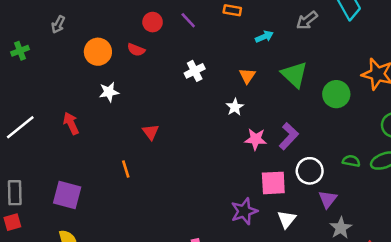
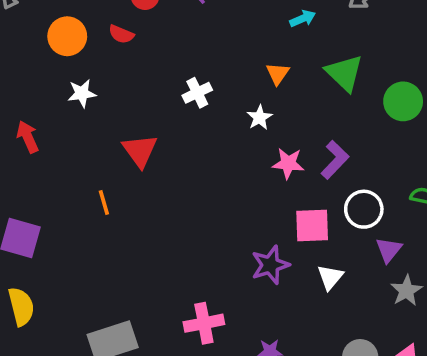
white cross: (195, 71) -> (197, 93), moved
red triangle: (151, 132) -> (140, 151), size x1.5

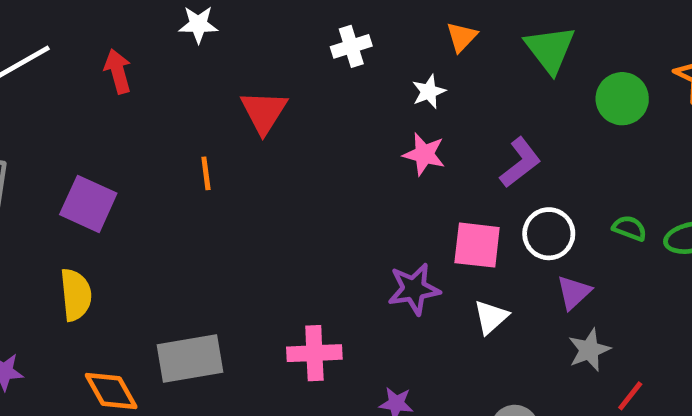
pink star: (288, 163) -> (424, 154), moved

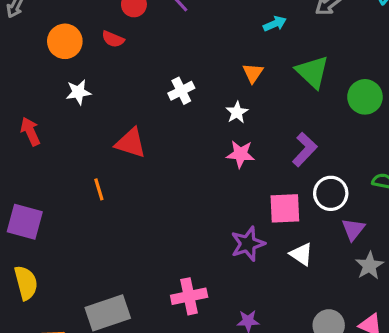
red triangle: (264, 112) -> (131, 143), turned -36
white triangle: (491, 317) -> (301, 254), turned -35

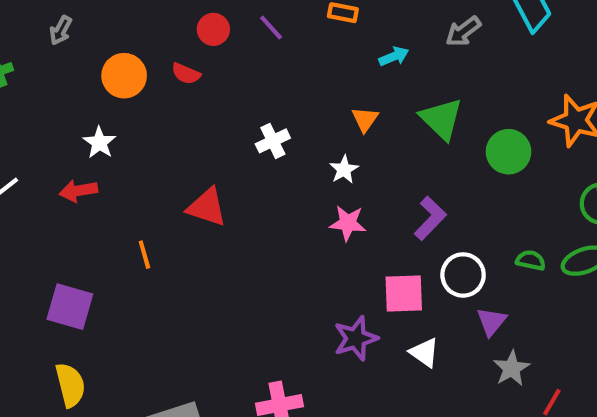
white star: (78, 92) -> (99, 143), moved, turned -30
red arrow: (30, 131) -> (78, 191), turned -76
orange line: (99, 189) -> (144, 255), moved

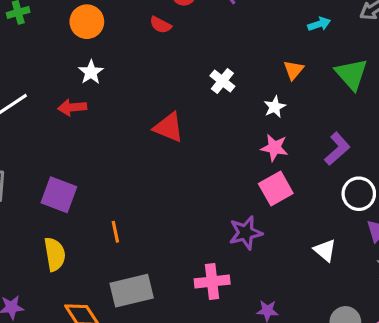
orange circle: (124, 76) -> (87, 22), moved
white cross: (273, 141) -> (222, 81), turned -30
orange line: (144, 255) -> (115, 232), moved
pink square: (404, 293) -> (276, 189), moved, turned -32
purple star: (356, 338) -> (246, 233), moved

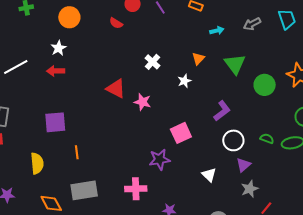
white star: (91, 72) -> (58, 48), moved
pink star: (274, 148) -> (142, 102), moved
purple square: (59, 195) -> (55, 122), moved, turned -30

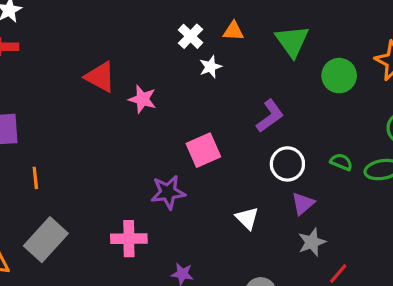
orange triangle: (198, 59) -> (233, 31), turned 48
white cross: (153, 62) -> (191, 36), moved
gray rectangle: (84, 190) -> (46, 240), turned -40

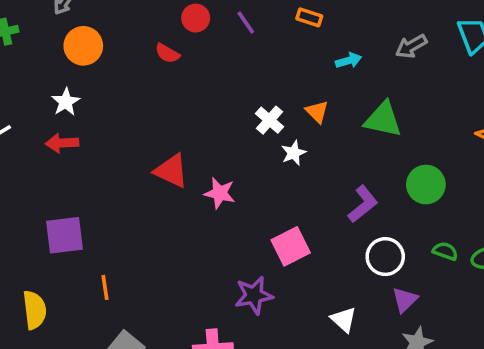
orange triangle: (233, 31) -> (317, 112), turned 45
green triangle: (292, 41) -> (383, 119), turned -39
green circle: (339, 76) -> (426, 185), moved

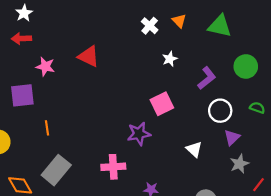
white star: (294, 153) -> (170, 59), moved
pink star: (220, 193) -> (45, 67), moved

